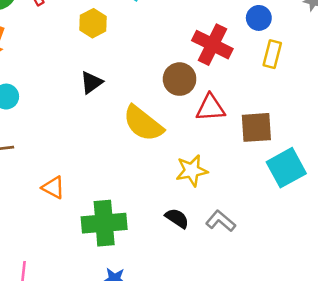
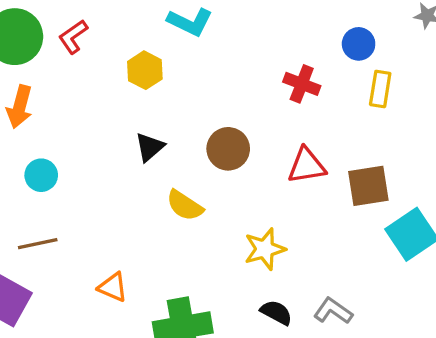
red cross: (212, 45) -> (302, 84), size x0.7
brown circle: (180, 79) -> (228, 149), moved
yellow semicircle: (143, 123) -> (185, 205), moved, size x0.7
yellow star: (192, 171) -> (265, 249), moved

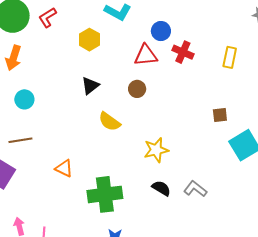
blue circle: (359, 44) -> (161, 31), moved
brown circle: (228, 149) -> (137, 89), size x0.7
red triangle: (307, 166) -> (146, 55), moved
brown square: (368, 186) -> (220, 115), size x0.6

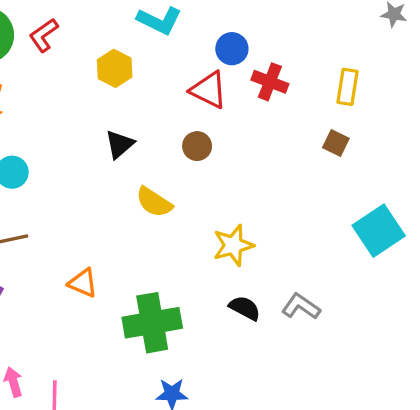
red triangle: (146, 55) -> (209, 90), turned 35
brown square: (220, 115) -> (336, 143), moved, turned 35

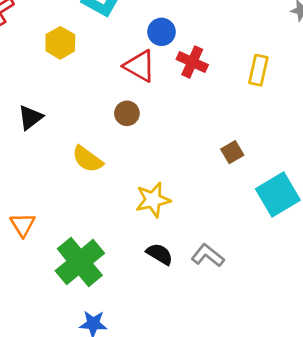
brown square: (336, 143) -> (232, 152), moved, turned 30
black triangle: (119, 144) -> (30, 118), moved
orange triangle: (83, 283) -> (23, 225), turned 32
green cross: (152, 323) -> (80, 262), turned -33

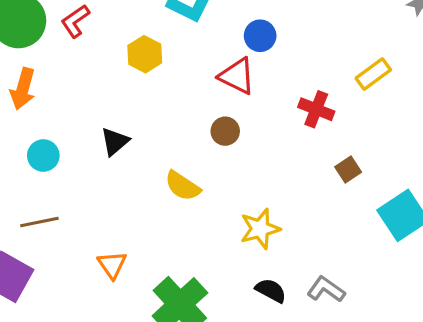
red cross: (192, 62) -> (316, 109), moved
yellow rectangle: (258, 70) -> (373, 74), turned 44

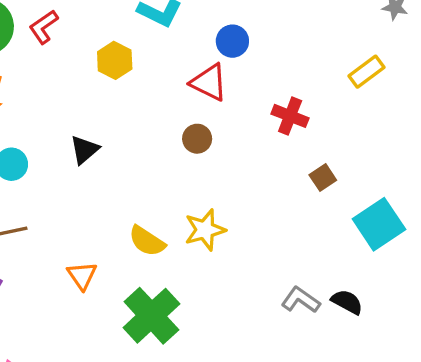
yellow rectangle: (373, 74) -> (366, 72), moved
yellow semicircle: (183, 186) -> (147, 241), moved
yellow star: (260, 229) -> (205, 230), moved
black semicircle: (271, 291) -> (347, 302), moved

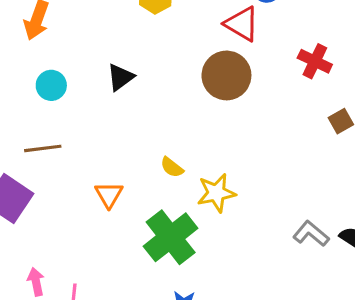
brown circle: (197, 139) -> (226, 75), size x1.8
yellow star: (205, 230) -> (216, 193), moved
yellow semicircle: (147, 241) -> (172, 167), size x0.7

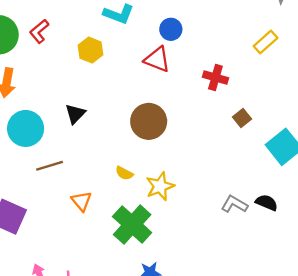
brown circle: (226, 75) -> (149, 121), moved
cyan circle: (51, 85) -> (26, 128), size x1.6
brown line: (43, 148) -> (50, 166), moved

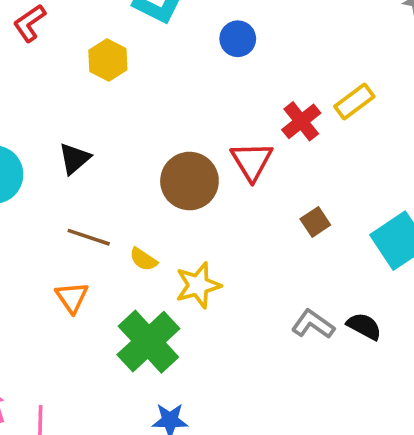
yellow rectangle: (266, 42) -> (354, 101), moved
red triangle: (157, 59) -> (252, 161), moved, turned 32
red cross: (215, 77) -> (301, 121), turned 30
brown square: (242, 118) -> (315, 222), moved
brown line: (50, 166) -> (89, 237), moved, turned 30

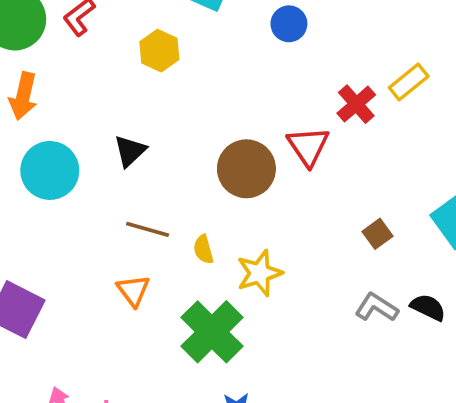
brown square: (315, 222) -> (378, 234), moved
yellow semicircle: (143, 259) -> (203, 249), turned 44

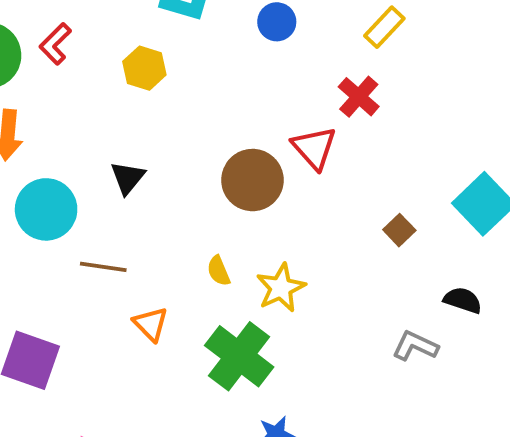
yellow rectangle: (409, 82) -> (384, 27), moved
brown line: (148, 229) -> (103, 267), moved
gray L-shape: (377, 307) -> (415, 346), moved

